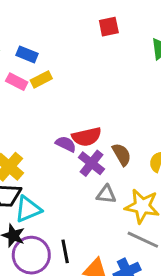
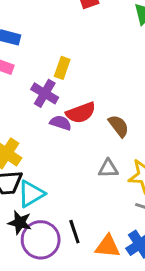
yellow rectangle: (41, 79) -> (62, 68), moved, turned -36
purple cross: (91, 163) -> (45, 93), moved

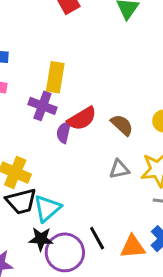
yellow rectangle: (62, 68) -> (55, 77), size x1.4
purple semicircle: (61, 123) -> (64, 132), turned -85

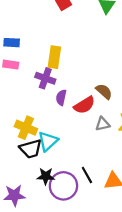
red semicircle: (82, 119) -> (84, 105), moved
cyan triangle: (47, 208) -> (48, 141), moved

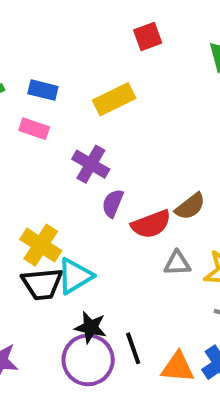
yellow rectangle: (54, 57) -> (114, 99), moved, turned 45
brown semicircle: (104, 91) -> (190, 206), turned 90
black star: (46, 176) -> (91, 327), moved

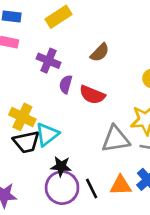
brown semicircle: (190, 206) -> (100, 53), moved
red semicircle: (151, 224) -> (92, 95), turned 50
gray triangle: (177, 263) -> (116, 139), moved, size x1.6
black line: (133, 348) -> (92, 188), moved

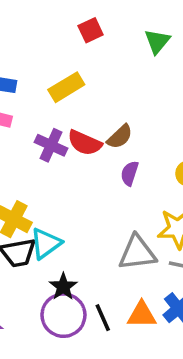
purple semicircle: (66, 84) -> (130, 173), moved
red semicircle: (92, 95) -> (85, 143), moved
black star: (61, 166) -> (63, 287), turned 30

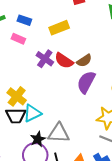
purple semicircle: (130, 173) -> (86, 82), size x1.6
gray triangle: (137, 253) -> (59, 133), moved

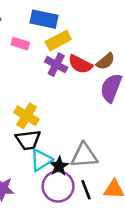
blue rectangle: (24, 20) -> (44, 19), moved, size x1.5
yellow rectangle: (59, 28) -> (58, 40), moved
cyan triangle: (32, 113) -> (41, 160), moved

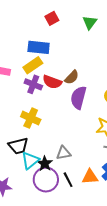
blue rectangle: (44, 19) -> (39, 47), moved
yellow cross: (26, 116) -> (31, 118), moved
gray triangle: (84, 156) -> (64, 153), size x0.7

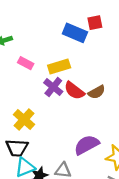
blue rectangle: (39, 47) -> (75, 33), moved
purple semicircle: (78, 98) -> (87, 145), moved, turned 30
yellow cross: (31, 118) -> (24, 120), moved

